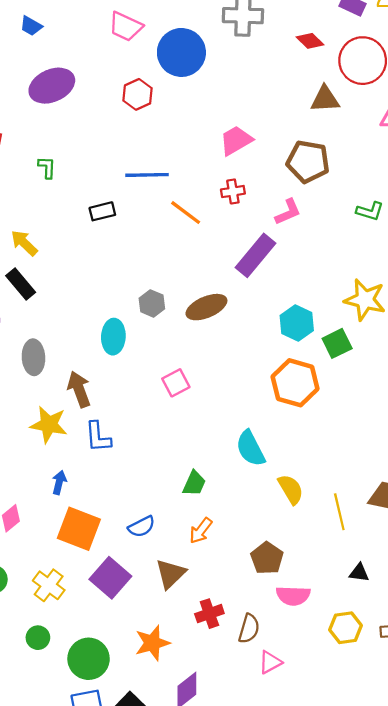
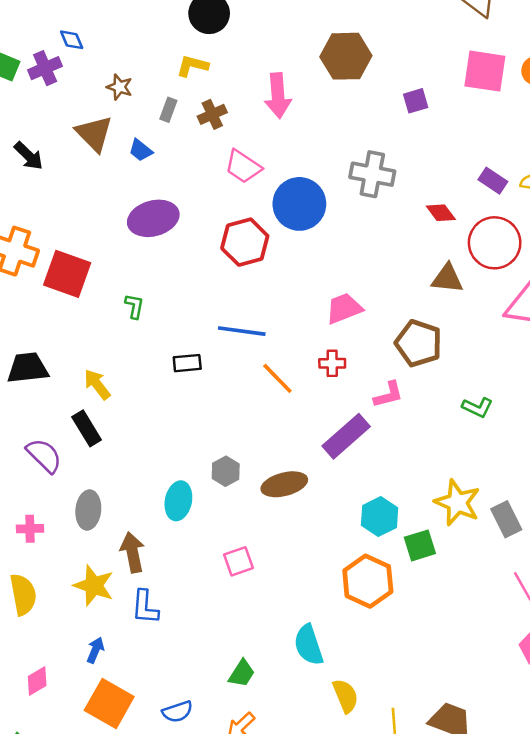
red hexagon: (138, 94) -> (245, 242), size x1.4

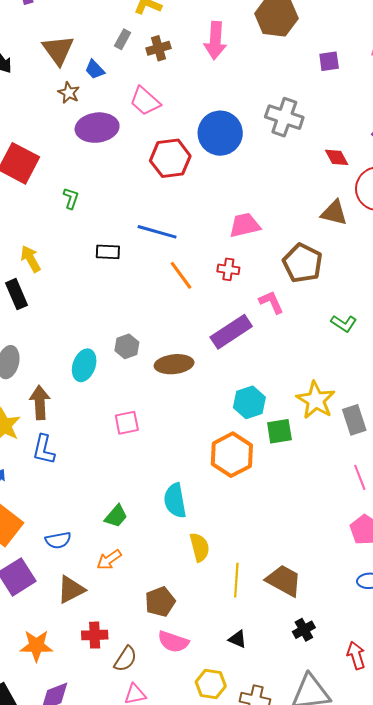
brown star: (119, 87) -> (69, 93), moved
pink trapezoid: (243, 167) -> (145, 101), moved
pink L-shape: (388, 395) -> (271, 302), turned -108

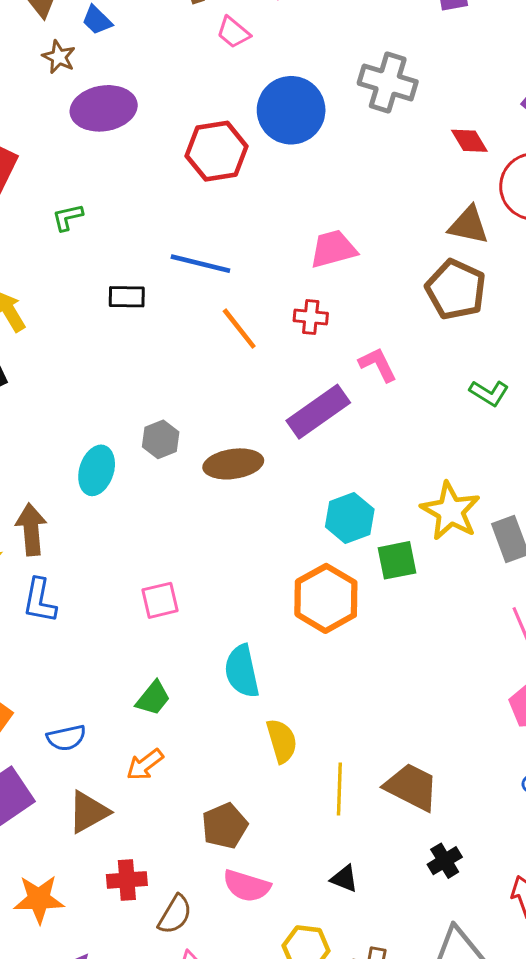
pink trapezoid: (145, 101) -> (233, 32), moved, size x0.7
green L-shape: (71, 198) -> (68, 217), turned -120
brown pentagon: (302, 263) -> (456, 290), moved
pink square: (127, 423) -> (160, 600), moved

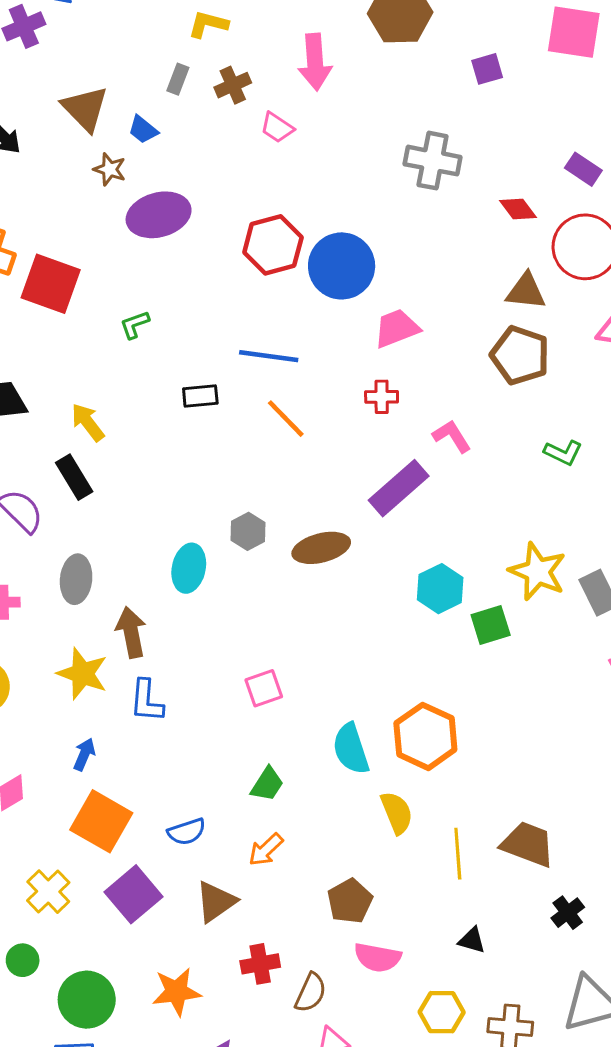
blue circle: (291, 110) -> (342, 266), moved
orange line: (239, 329) -> (286, 419), moved
orange hexagon: (326, 598) -> (425, 736), moved

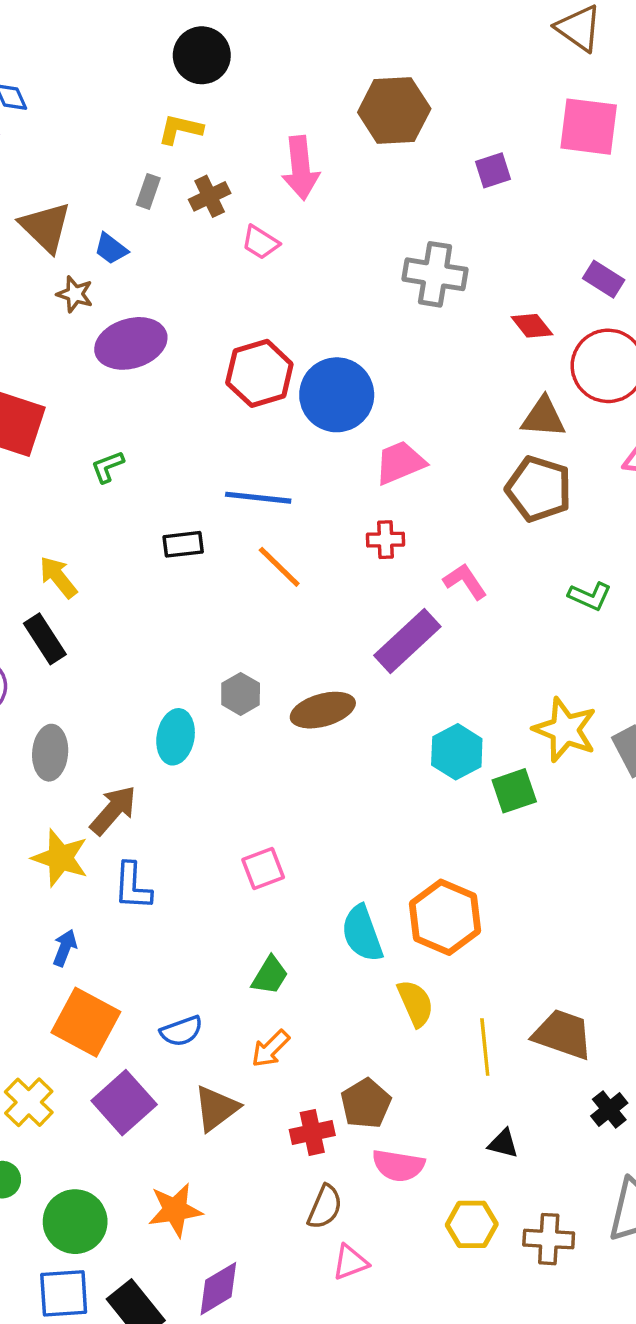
brown arrow: (131, 632) -> (113, 810), turned 54
red cross: (260, 964) -> (312, 1132), moved

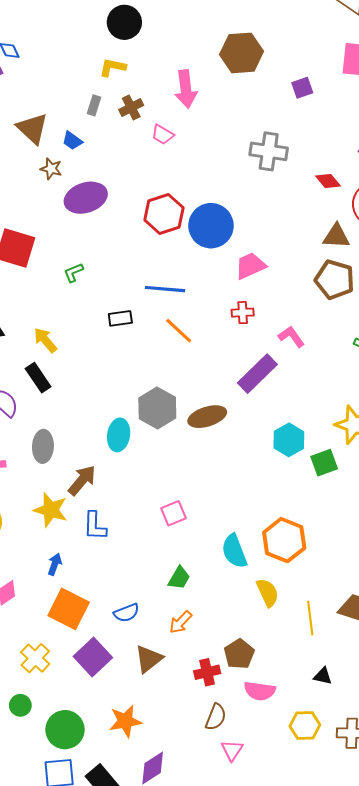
gray hexagon: (241, 694) -> (157, 408), size x1.6
pink triangle: (350, 1262) -> (232, 750), turned -35

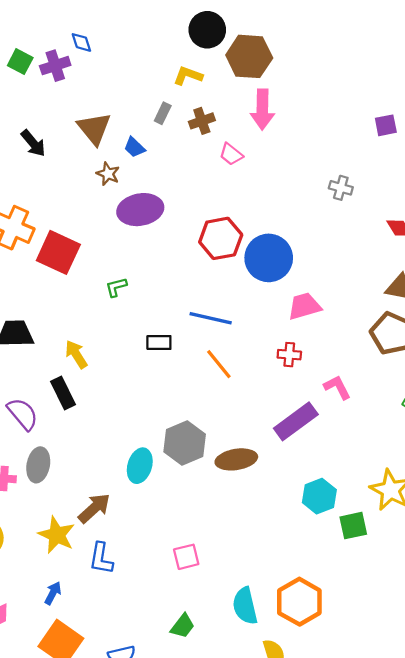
brown hexagon: (242, 53) -> (249, 56), moved
gray cross: (269, 151) -> (341, 188), size x0.6
gray ellipse: (43, 446) -> (38, 465), moved

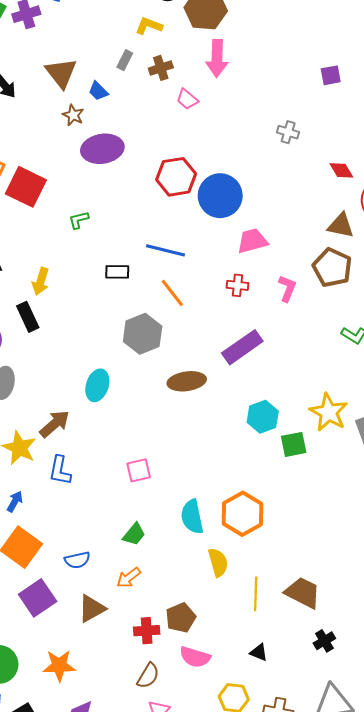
yellow arrow: (76, 354) -> (41, 281), turned -132
pink L-shape: (337, 387) -> (287, 288), moved, turned 48
gray hexagon: (185, 443) -> (143, 334), moved

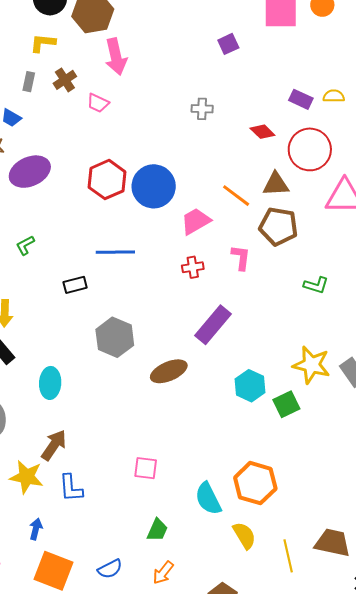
orange line: (172, 293) -> (236, 196), moved
cyan ellipse: (97, 385) -> (50, 383), moved
pink square: (139, 470) -> (146, 468), turned 35

